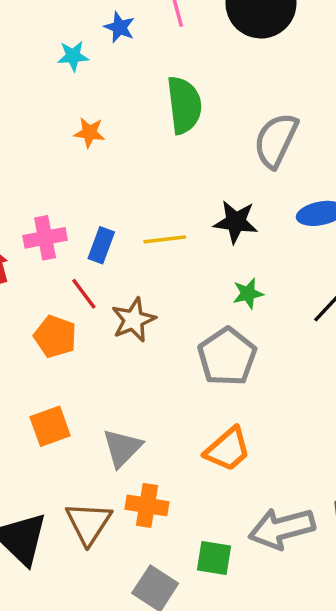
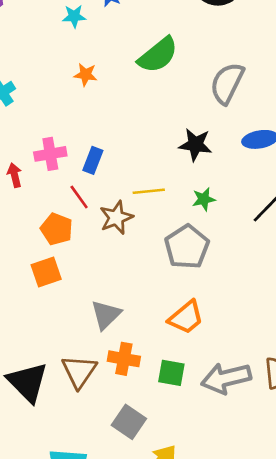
green semicircle: (184, 105) -> (158, 55), turned 57
yellow line: (165, 239) -> (149, 191), moved
orange square: (50, 426) -> (46, 272), moved
green square: (214, 558) -> (171, 373), moved

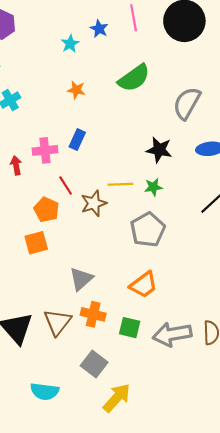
cyan star: (74, 16) -> (70, 44), turned -30
blue rectangle: (93, 160) -> (77, 140), moved
green star: (204, 199) -> (153, 187), moved

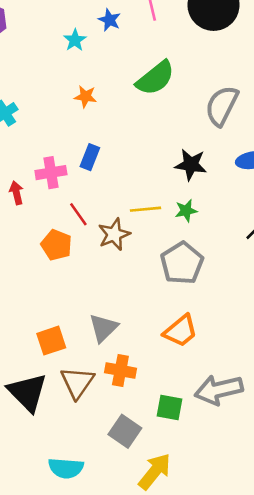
orange square: (36, 243) -> (51, 341), moved
green square: (130, 328) -> (170, 408), moved

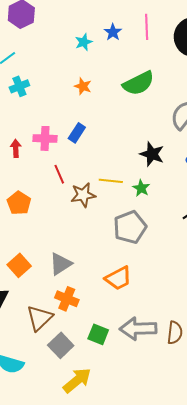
green star: (186, 211) -> (141, 188), turned 30
orange pentagon: (56, 245) -> (19, 203), moved
orange square: (51, 341) -> (19, 265), turned -35
brown triangle: (77, 382) -> (40, 318), moved

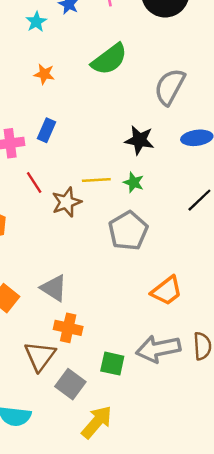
gray triangle: (61, 264) -> (54, 288), turned -45
orange trapezoid: (118, 278) -> (167, 291), moved

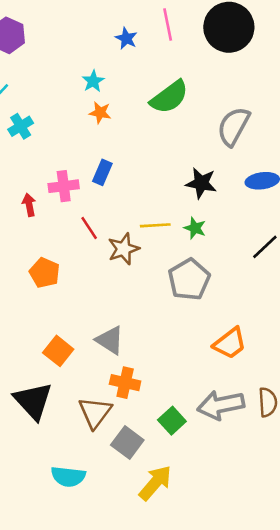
cyan star: (36, 22) -> (93, 81), moved
green square: (112, 364) -> (172, 421), turned 35

